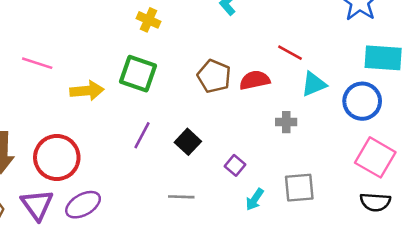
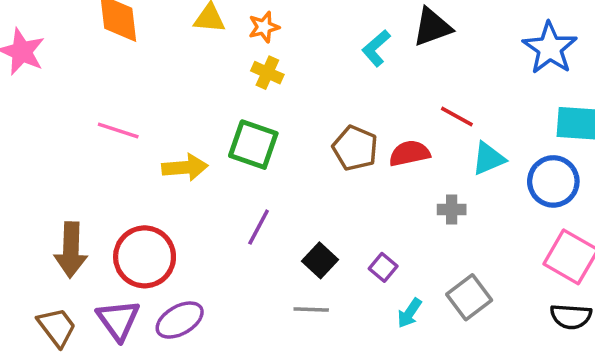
black square: (188, 142) -> (320, 260), moved
gray square: (299, 188) -> (469, 297), turned -32

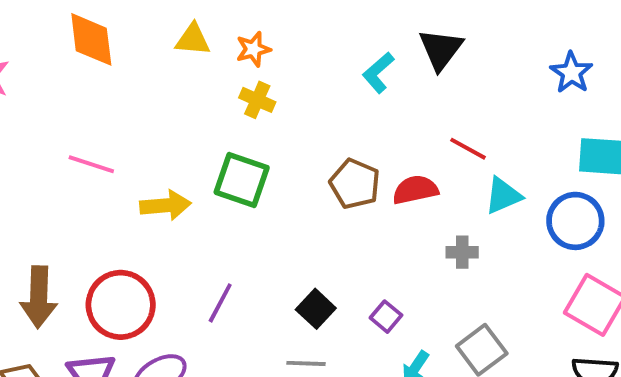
black triangle: (432, 27) -> (441, 49), turned -33
blue star: (550, 48) -> (571, 73), size x0.7
purple line: (259, 227) -> (220, 303), moved

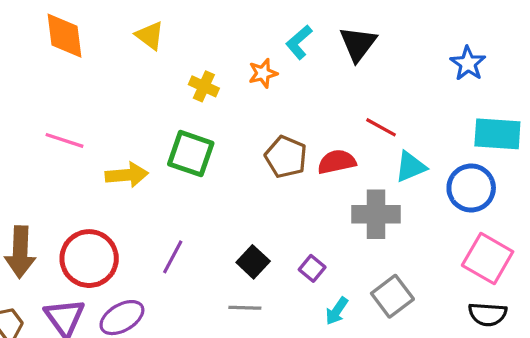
yellow triangle: (193, 39) -> (150, 36), turned 32
orange star: (253, 49) -> (263, 73), moved
cyan L-shape: (378, 73) -> (299, 42), moved
gray cross: (462, 252) -> (376, 214), size x1.8

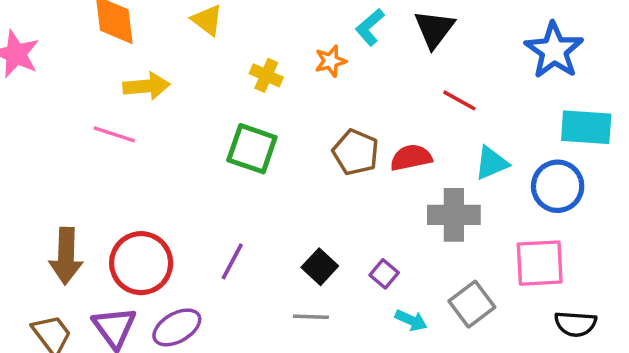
blue star: (468, 63) -> (554, 50), size x1.5
red line: (381, 127) -> (459, 100), moved
yellow arrow: (127, 175) -> (146, 86), moved
pink square: (488, 259) -> (540, 263), moved, turned -33
cyan arrow: (337, 311) -> (411, 320), turned -100

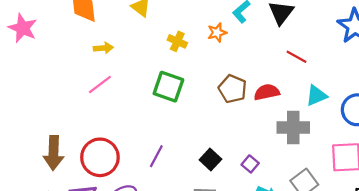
yellow arrow: (146, 86) -> (103, 48), size x0.7
pink line: (114, 134) -> (100, 84), moved, turned -55

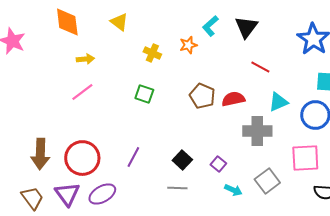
green square: (168, 87) -> (144, 94), size x0.7

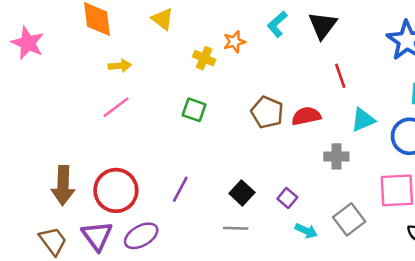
orange star: (188, 45) -> (234, 42), moved
red line: (260, 67) -> (340, 76), turned 42
gray cross: (257, 131) -> (336, 156), size x0.7

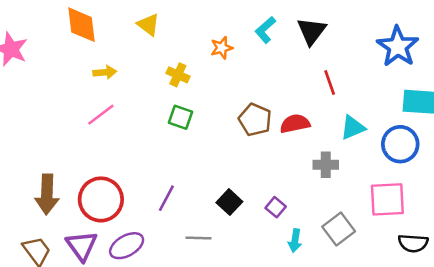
yellow cross: (204, 58) -> (178, 75), moved
gray line: (236, 228) -> (199, 238), moved
cyan arrow: (306, 231) -> (295, 241), turned 75

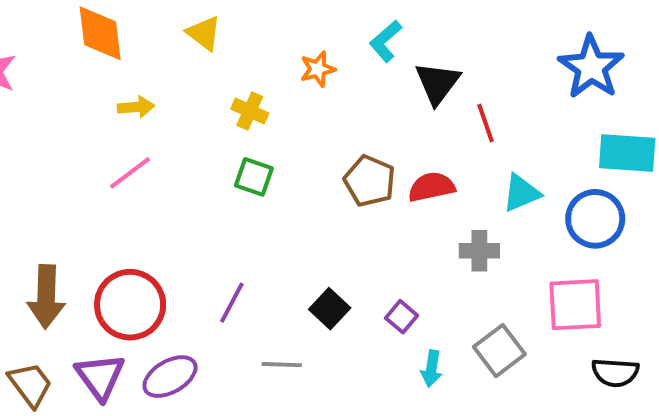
black triangle: (312, 31) -> (437, 83), moved

